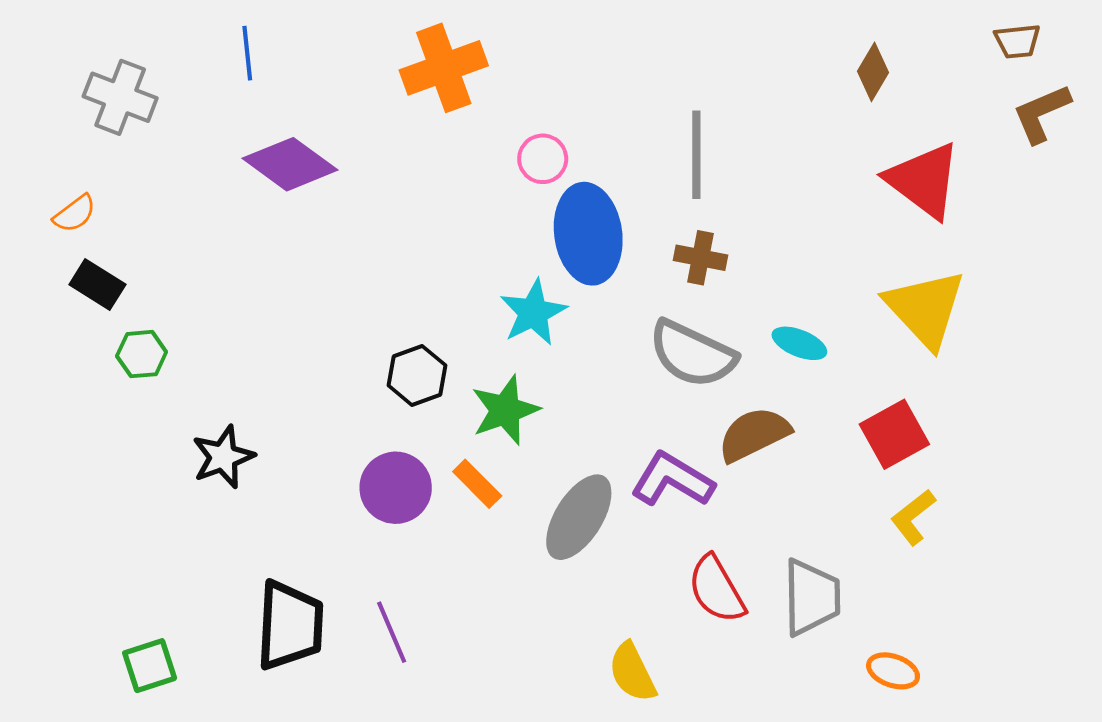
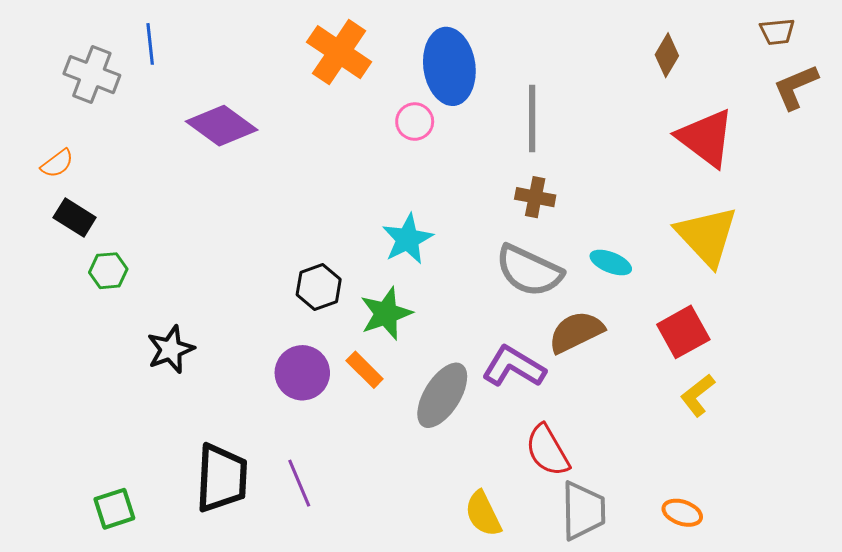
blue line: (247, 53) -> (150, 44), moved
orange cross: (444, 68) -> (339, 52), turned -36
blue ellipse: (588, 234) -> (449, 66), moved
gray trapezoid: (811, 597) -> (583, 511), moved

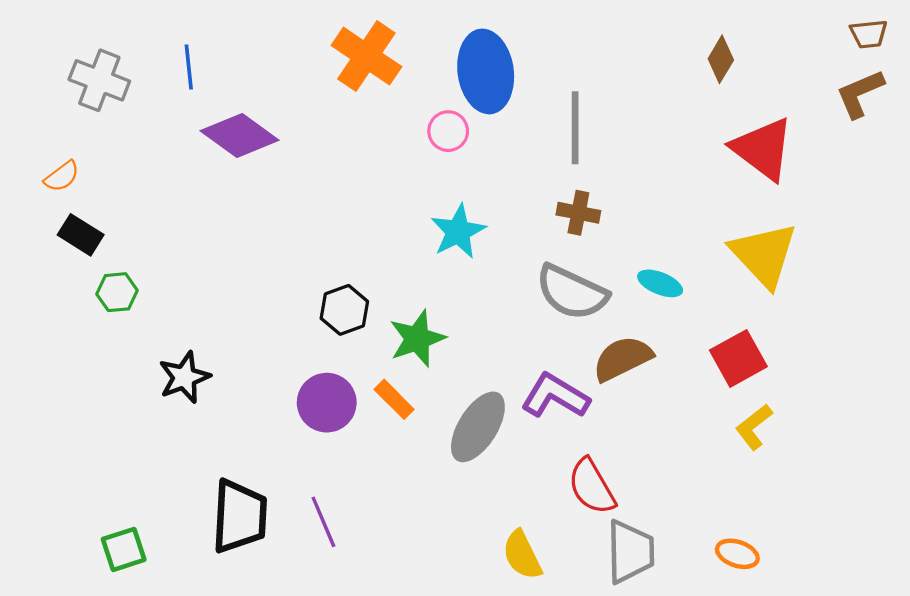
brown trapezoid: (777, 32) -> (869, 34), moved
blue line: (150, 44) -> (189, 67), moved
cyan star: (408, 239) -> (458, 232), moved

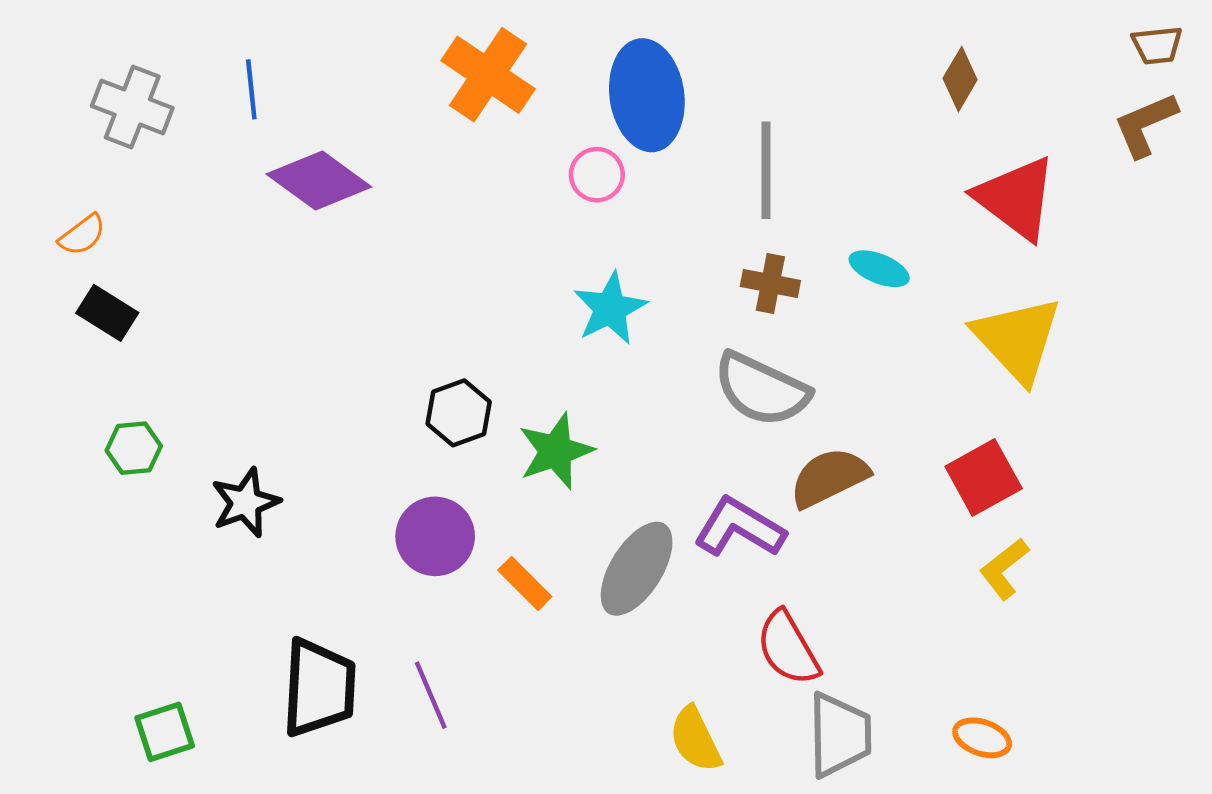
cyan ellipse: (660, 283) -> (879, 269), moved
green hexagon: (117, 292) -> (134, 448), moved
orange rectangle: (394, 399) -> (525, 583), moved

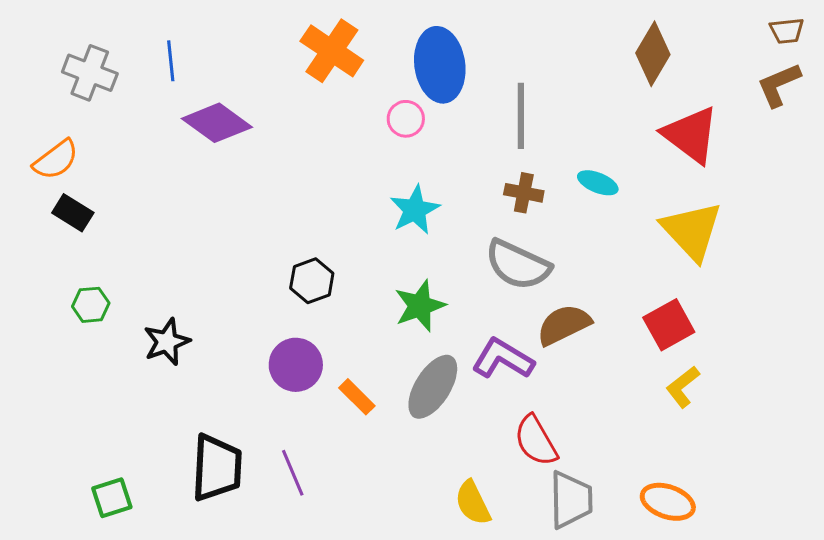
brown diamond: (960, 79) -> (653, 54), size x1.5
orange semicircle: (82, 235) -> (56, 160), size x1.4
green star: (556, 451) -> (420, 306), moved
orange ellipse: (982, 738) -> (668, 502), size x1.4

